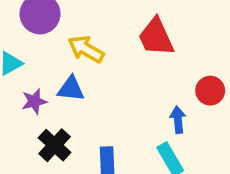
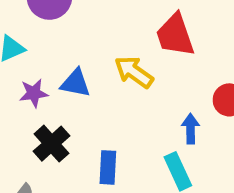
yellow arrow: (86, 49) -> (134, 72), moved

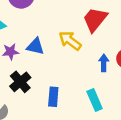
red trapezoid: (175, 35) -> (95, 19), turned 56
blue arrow: (191, 129) -> (104, 63), moved

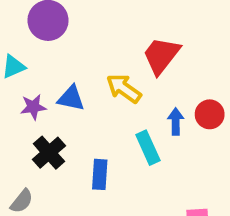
cyan rectangle: (95, 100) -> (148, 148), moved

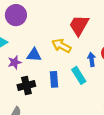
black cross: (49, 153) -> (26, 85), turned 36
blue rectangle: (100, 174) -> (54, 79), moved

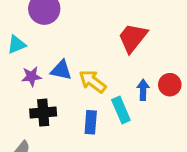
yellow arrow: (61, 46) -> (93, 81), moved
blue rectangle: (54, 79) -> (91, 122), moved

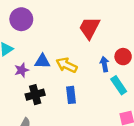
cyan rectangle: (121, 110) -> (119, 85), moved

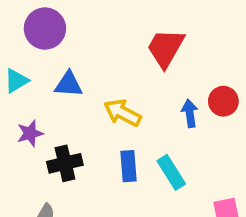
blue triangle: (42, 61) -> (68, 84), moved
purple star: (22, 70) -> (30, 133), moved
cyan rectangle: (119, 85) -> (171, 172), moved

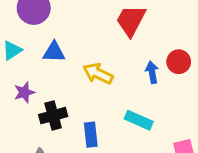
blue rectangle: (129, 166) -> (91, 135), moved
cyan rectangle: (171, 172) -> (139, 120), turned -32

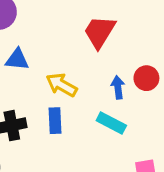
cyan rectangle: (139, 120) -> (111, 123), moved
blue rectangle: (91, 135) -> (55, 121), moved

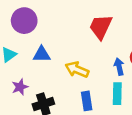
blue rectangle: (55, 121) -> (87, 101), moved
cyan rectangle: (111, 123) -> (117, 94), turned 70

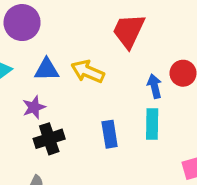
yellow arrow: (77, 70) -> (88, 71), moved
purple star: (20, 87) -> (34, 107), moved

